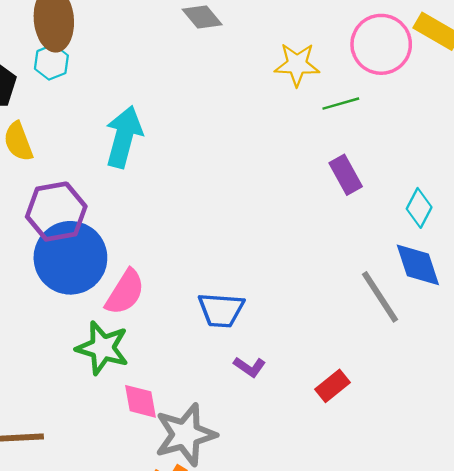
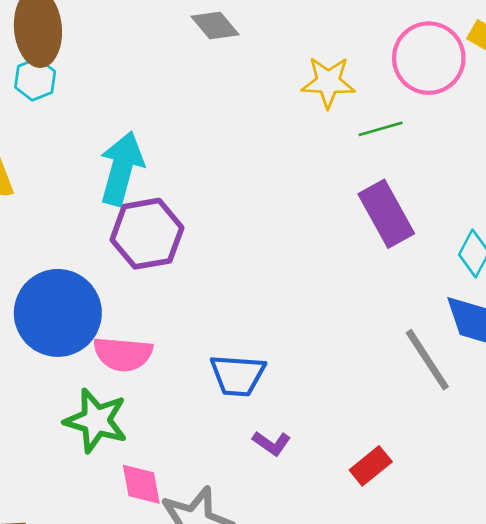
purple rectangle: (346, 175) -> (386, 214), size x1.4
purple hexagon: (56, 212) -> (147, 234), moved
pink semicircle: (125, 292) -> (123, 354), turned 63

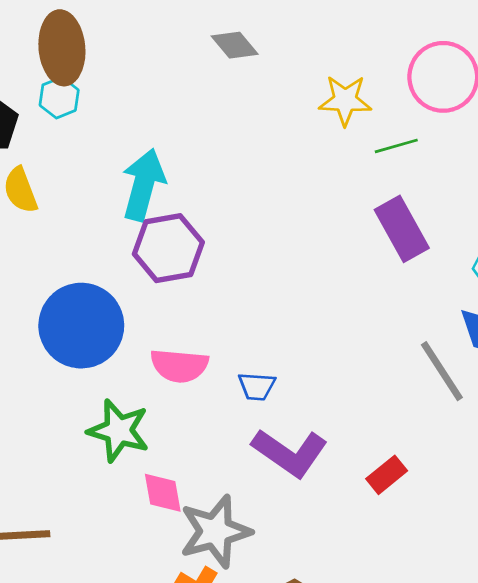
pink semicircle: (123, 354) -> (179, 366), moved
blue trapezoid: (238, 375) -> (257, 386), size x0.7
purple L-shape: (272, 443) -> (290, 453), size x2.0

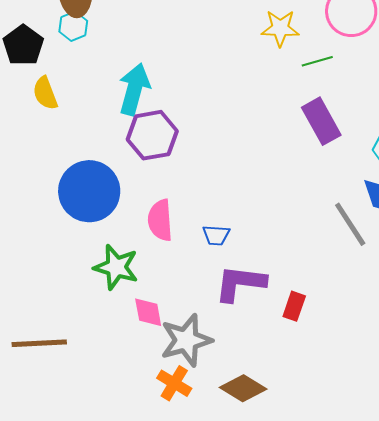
pink semicircle: (179, 366) -> (160, 220), turned 81
purple L-shape: (290, 453) -> (240, 283), turned 152
red rectangle: (387, 475) -> (294, 306), moved, turned -32

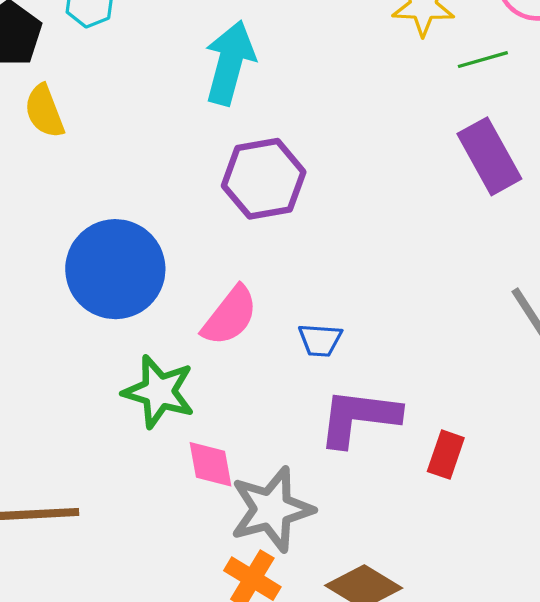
cyan arrow: (134, 89) -> (230, 63), moved
purple hexagon: (152, 135) -> (264, 179), moved
pink semicircle: (160, 220) -> (230, 316), turned -138

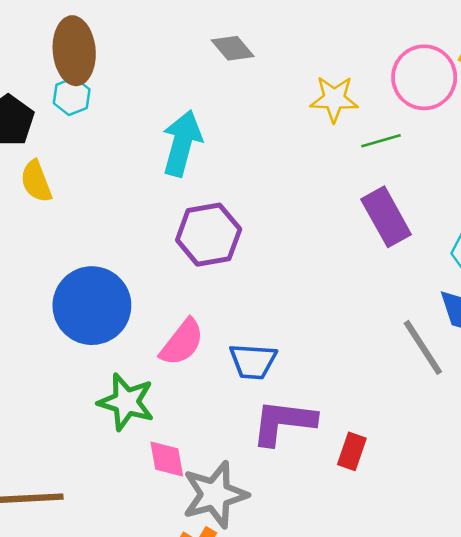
blue trapezoid: (320, 340) -> (253, 361), size x1.4

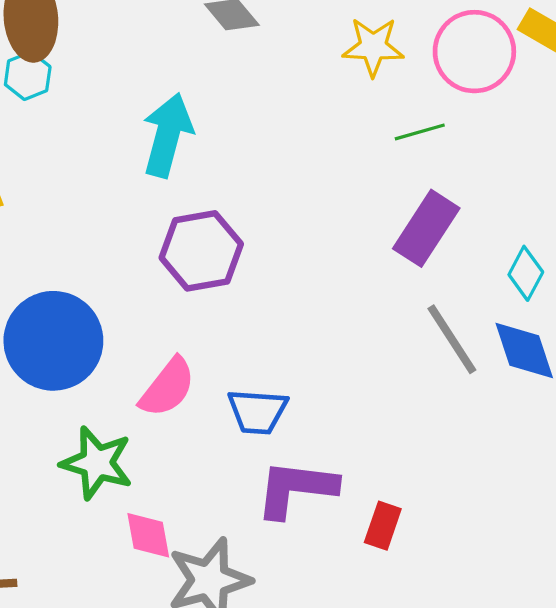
yellow star: (334, 99) -> (373, 47), moved
purple rectangle: (386, 217) -> (426, 228), turned 62
gray line: (423, 347) -> (452, 339), moved

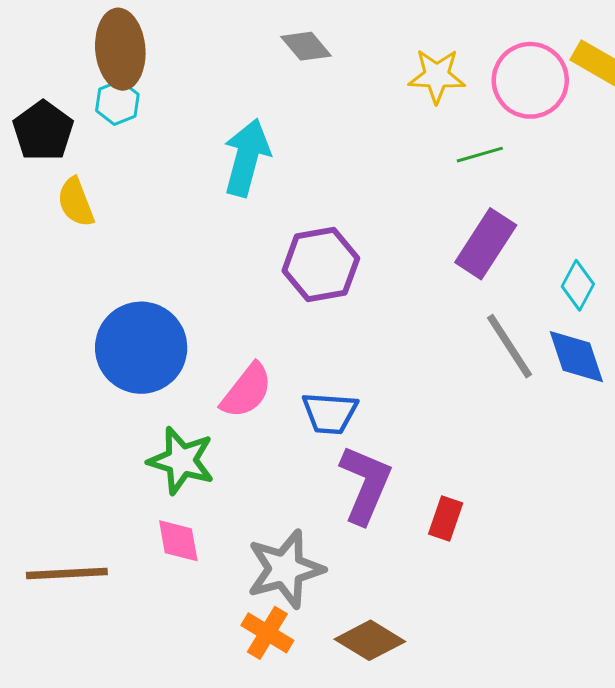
purple hexagon: (201, 251) -> (321, 265), moved
purple L-shape: (296, 489) -> (365, 484), turned 106
pink diamond: (148, 535) -> (178, 541), moved

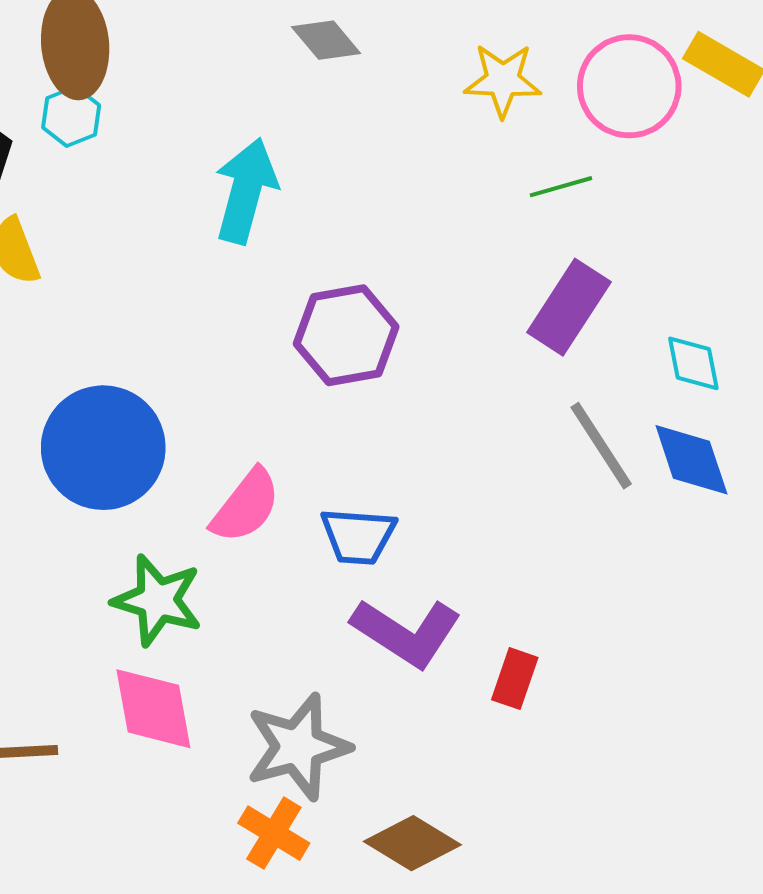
cyan diamond: (578, 285) -> (693, 363), turned -39
purple L-shape: (365, 484) -> (406, 632), turned 100
pink diamond: (178, 541) -> (153, 709), size x1.4

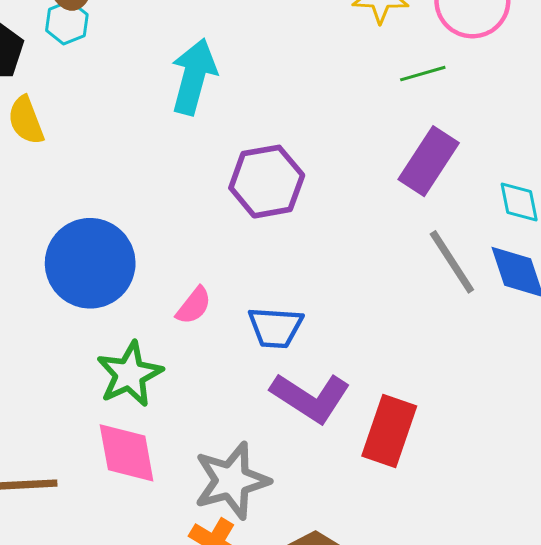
pink semicircle: (246, 506) -> (194, 306), size x0.7
green star: (157, 600) -> (130, 374), turned 30
red rectangle: (515, 679) -> (389, 431), size x1.6

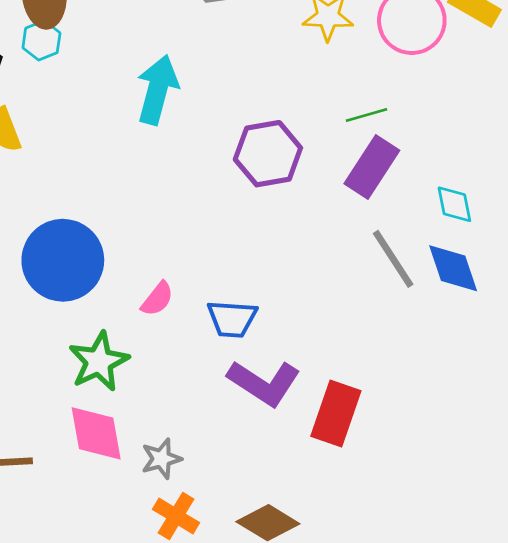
green line: (423, 74) -> (367, 115), moved
purple hexagon: (267, 182) -> (268, 154), moved
gray star: (232, 481) -> (161, 459), moved, size x0.6

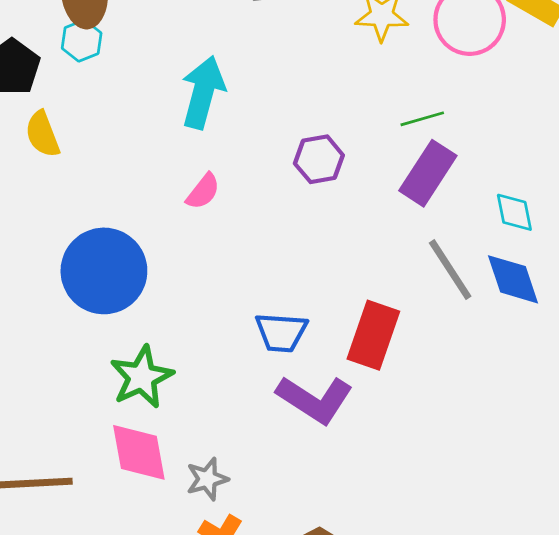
purple hexagon: (268, 154) -> (319, 159), size x0.7
pink semicircle: (157, 299) -> (203, 191), moved
red rectangle: (336, 413) -> (373, 335), moved

